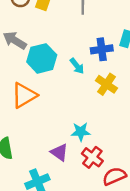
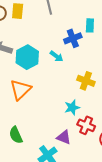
yellow cross: (106, 84) -> (86, 81), moved
purple triangle: (59, 152) -> (64, 137), moved

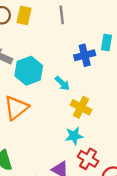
cyan arrow: (57, 56) -> (62, 83), moved
yellow cross: (86, 81) -> (81, 107), moved

